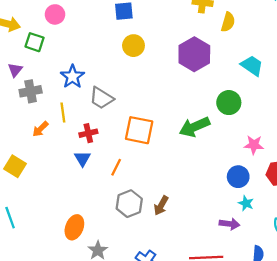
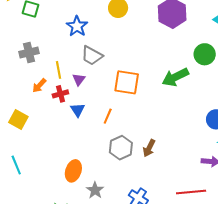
purple triangle: (15, 70) -> (79, 79), moved
blue star: (72, 77) -> (77, 26), moved
red cross: (88, 133) -> (60, 94), moved

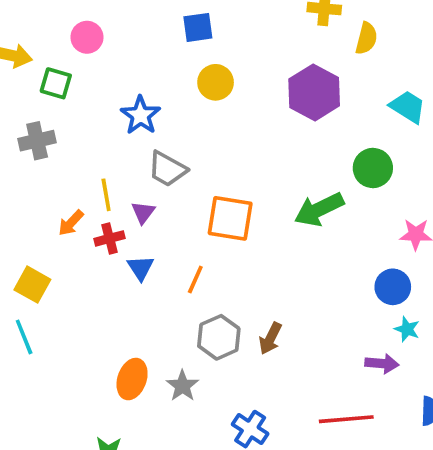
gray cross: (29, 53) -> (37, 141), moved
cyan line: (16, 165) -> (24, 337), moved
gray star: (95, 190) -> (182, 386), moved

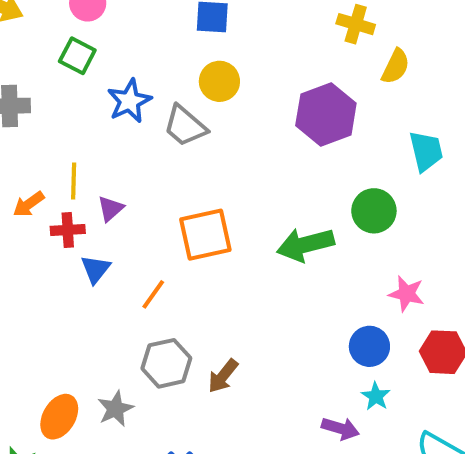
green square: (56, 83) -> (77, 56), moved
cyan trapezoid: (408, 107) -> (426, 151), turned 33
gray trapezoid: (167, 169) -> (185, 126), moved
orange square: (230, 218) -> (205, 235), turned -33
orange ellipse: (132, 379) -> (59, 417), moved

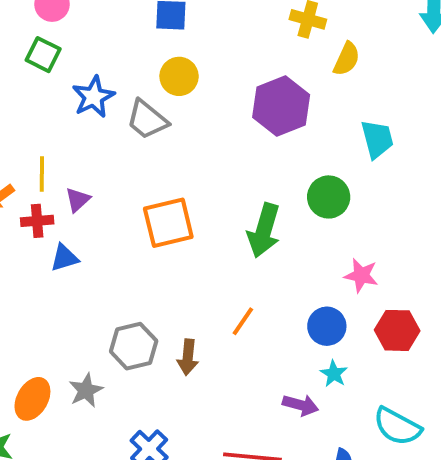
green arrow: (305, 245) -> (264, 230), turned -58
blue triangle: (96, 269) -> (64, 258), turned 36
orange line: (153, 294) -> (243, 321), moved
brown arrow: (223, 376) -> (188, 357), turned -32

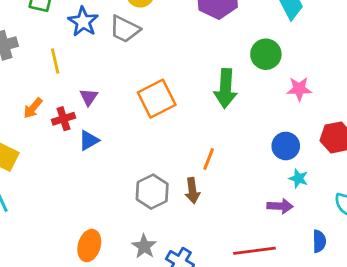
yellow line: (42, 174) -> (55, 61), moved
pink star: (361, 275) -> (299, 89), moved
orange line: (243, 321) -> (209, 159), moved
gray star: (86, 390) -> (144, 246), moved

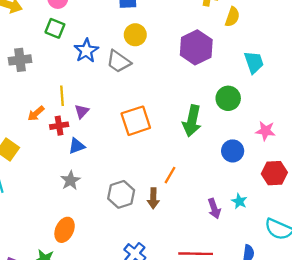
yellow line: (55, 61) -> (62, 96), moved
pink star: (299, 89) -> (265, 131), moved
blue circle: (286, 146) -> (233, 151), moved
purple arrow: (280, 206) -> (214, 209), moved, turned 60
gray star: (144, 246) -> (70, 180), moved

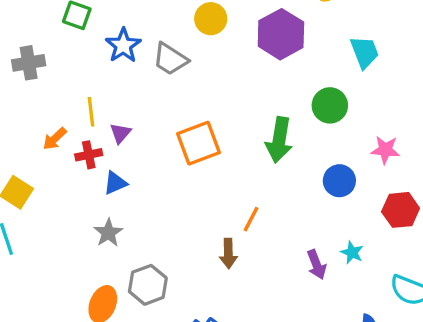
yellow circle: (135, 35) -> (211, 19), moved
gray hexagon: (121, 194) -> (148, 285), moved

